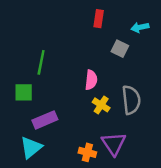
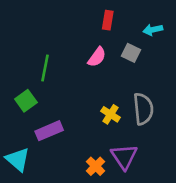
pink semicircle: (91, 80) -> (97, 57), moved, turned 30
green square: (24, 92) -> (26, 101), turned -36
cyan triangle: (31, 147) -> (18, 159), moved, turned -40
orange cross: (87, 152) -> (96, 166), turned 30

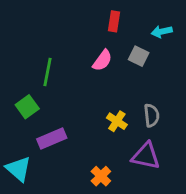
gray semicircle: (143, 109) -> (152, 115), size x0.7
purple triangle: (124, 157) -> (146, 156), moved, turned -44

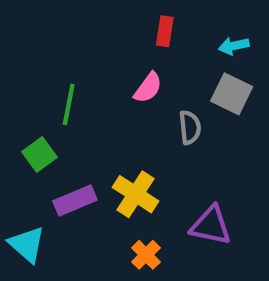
gray square: (139, 56) -> (232, 94), moved, size x1.4
gray semicircle: (152, 115) -> (190, 127), moved
yellow cross: (117, 121) -> (136, 194), moved, size x1.5

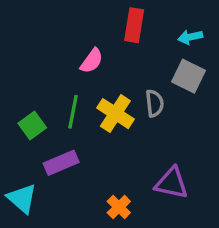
red rectangle: (165, 31) -> (134, 25), size x1.4
pink semicircle: (148, 88) -> (92, 61), moved
green line: (69, 104) -> (73, 112), moved
yellow cross: (136, 194) -> (115, 114), moved

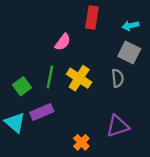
gray semicircle: (155, 103) -> (118, 78), moved
purple triangle: (172, 183) -> (118, 126), turned -30
cyan triangle: (22, 199) -> (15, 123), moved

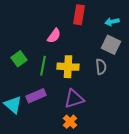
yellow cross: (79, 78) -> (68, 67), turned -30
green square: (22, 86) -> (19, 59), moved
purple triangle: (118, 126) -> (74, 99), moved

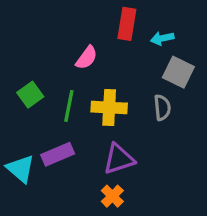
cyan arrow: (112, 22) -> (162, 38), moved

